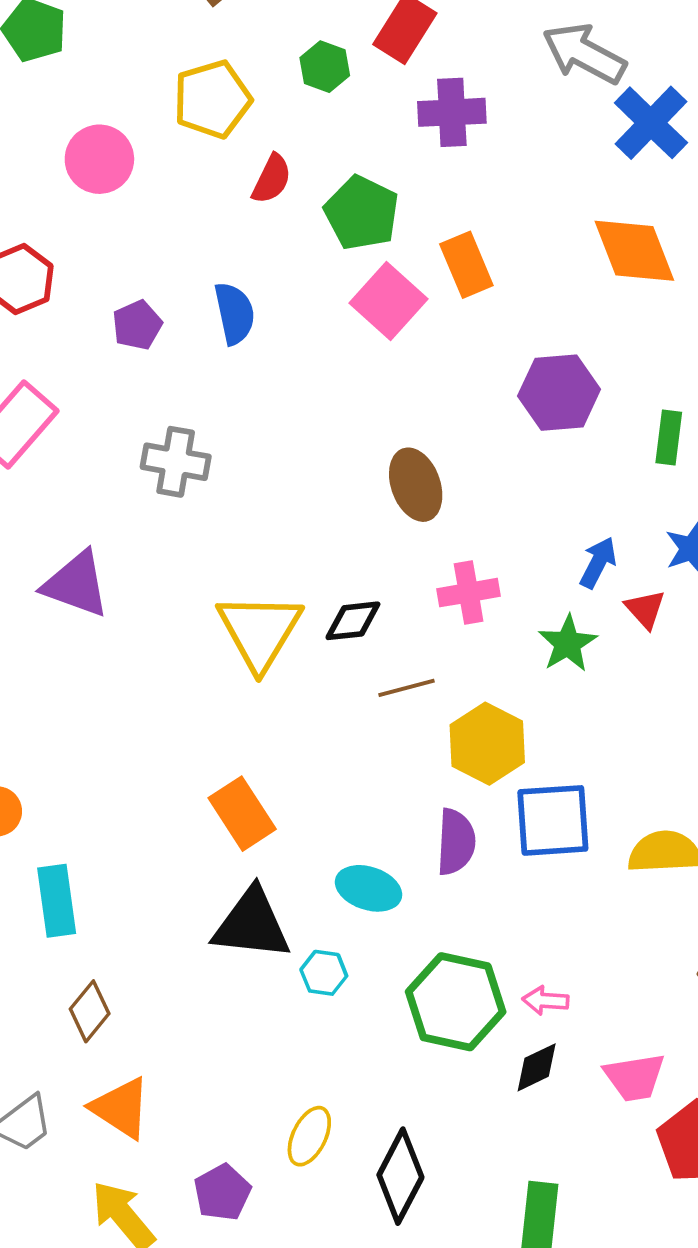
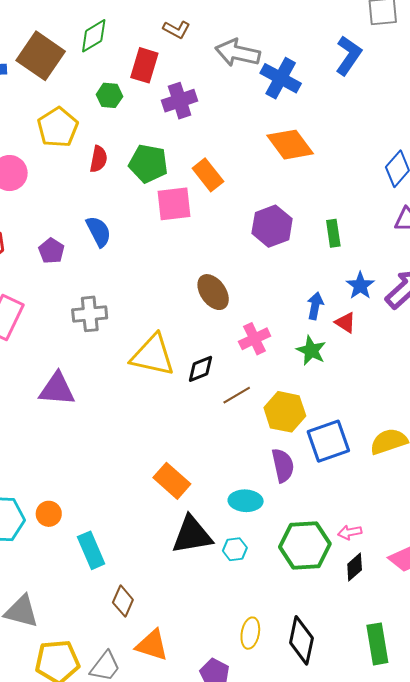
pink square: (389, 301) -> (174, 204), turned -33
yellow triangle: (260, 631) -> (153, 355), moved, turned -33

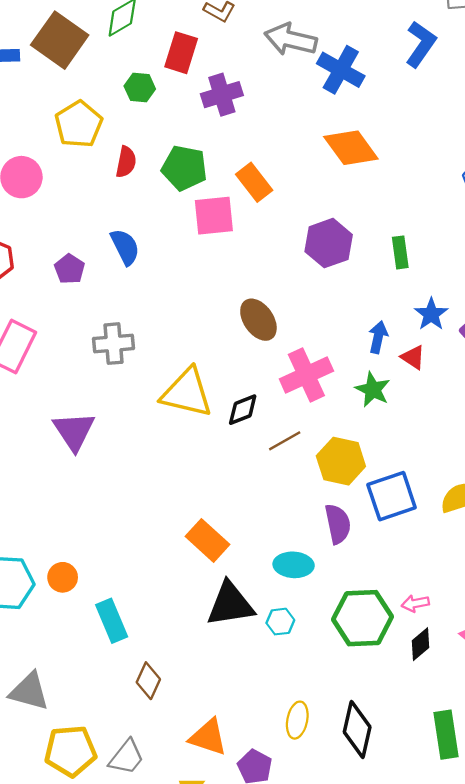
pink cross: (255, 339) -> (306, 375), size x1.4
purple triangle: (57, 389) -> (74, 431), turned 51
orange triangle: (152, 645) -> (208, 737), moved

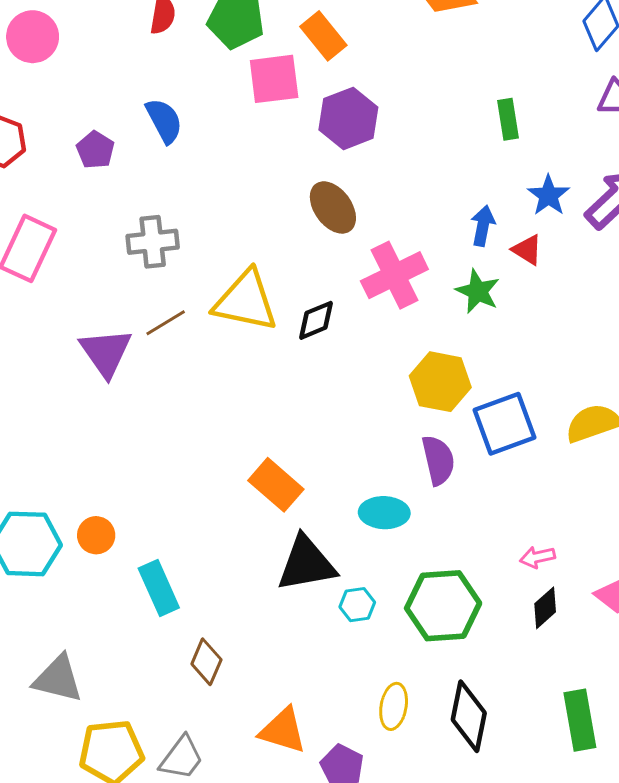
purple hexagon: (329, 243) -> (348, 118), moved
brown line: (285, 441) -> (166, 323), moved
green hexagon: (363, 618) -> (443, 606), moved
cyan hexagon: (280, 622) -> (357, 605), moved

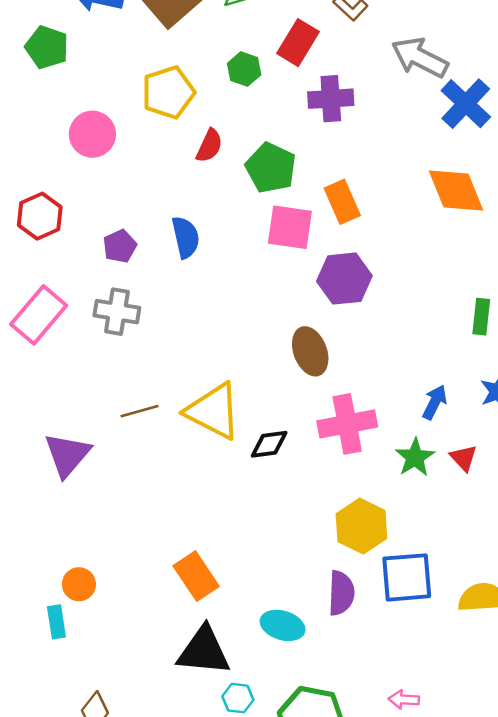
gray cross: (153, 242) -> (117, 312), moved
red triangle: (527, 250) -> (464, 458), moved
purple triangle: (106, 352) -> (67, 455), moved
orange circle: (96, 535) -> (79, 584), moved
cyan rectangle: (159, 588) -> (56, 622), moved, size x0.7

